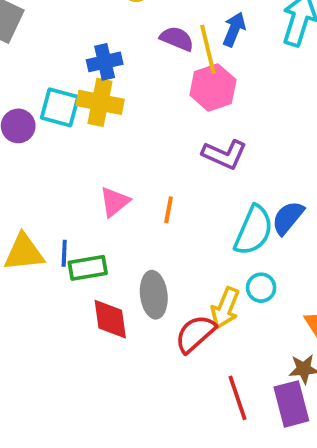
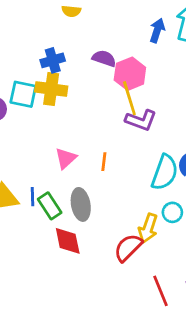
blue arrow: (234, 29) -> (157, 30), moved
purple semicircle: (177, 39) -> (104, 58), moved
yellow line: (208, 49) -> (129, 98), moved
green rectangle: (88, 268) -> (50, 206), turned 70
gray ellipse: (154, 295) -> (81, 204), moved

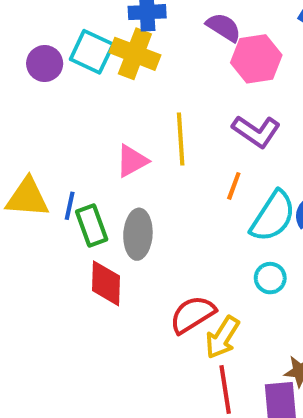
yellow line: (129, 98) -> (181, 139), moved
orange line: (104, 162) -> (234, 186), moved
yellow arrow: (148, 228) -> (222, 337), moved

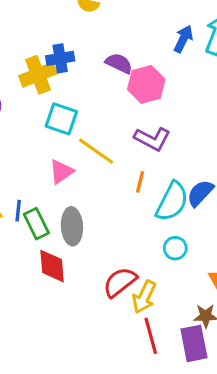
cyan square: (92, 52) -> (61, 119), moved
yellow cross: (135, 54) -> (38, 75), moved, turned -36
yellow line: (181, 139) -> (96, 151), turned -45

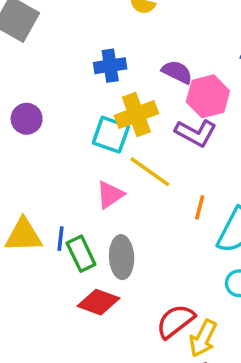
yellow cross: (38, 75) -> (136, 115), moved
purple L-shape: (152, 139) -> (196, 133), moved
red diamond: (52, 266) -> (98, 302), turned -66

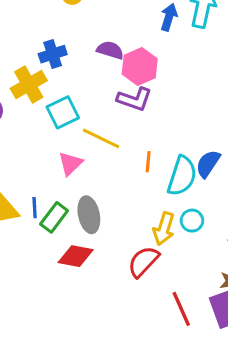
yellow cross: (136, 115) -> (29, 84), moved
cyan square: (111, 135) -> (63, 112), turned -36
green rectangle: (81, 254) -> (54, 217), turned 72
yellow arrow: (203, 338) -> (164, 229), moved

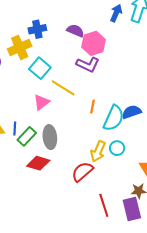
cyan square: (63, 112) -> (40, 68), turned -30
blue semicircle: (208, 164) -> (132, 112), turned 30

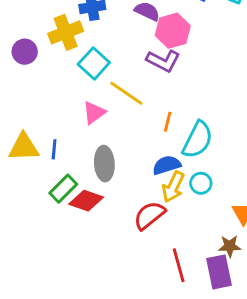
blue semicircle: (132, 112) -> (167, 165), moved
green rectangle: (27, 136) -> (63, 189), moved

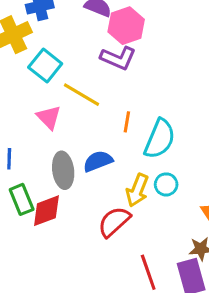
pink triangle: (94, 113) -> (49, 117), turned -35
blue semicircle: (167, 165) -> (98, 161), moved
green rectangle: (63, 189) -> (22, 199), turned -64
red diamond: (86, 201) -> (46, 211), turned -36

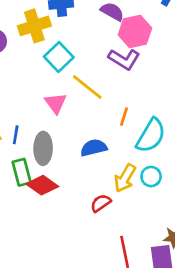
gray ellipse: (63, 170) -> (43, 148), moved
red diamond: (46, 211) -> (42, 185), turned 48
red semicircle: (114, 222) -> (101, 203), size x0.7

